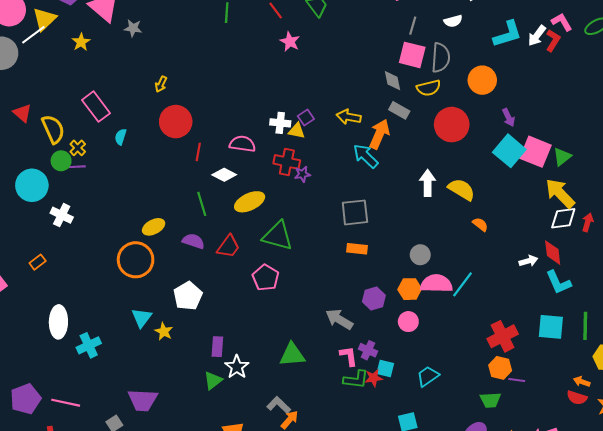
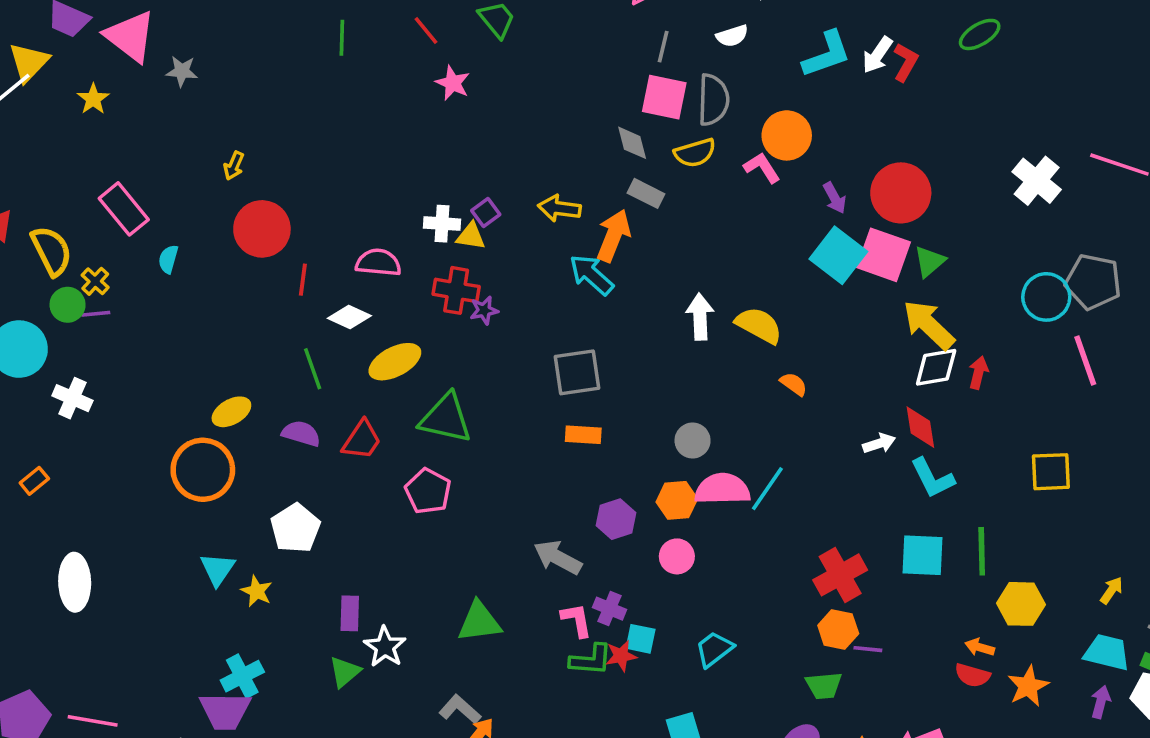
pink L-shape: (562, 22) -> (762, 168), moved
red circle: (452, 125) -> (901, 193), moved
cyan cross: (89, 345) -> (242, 676), moved

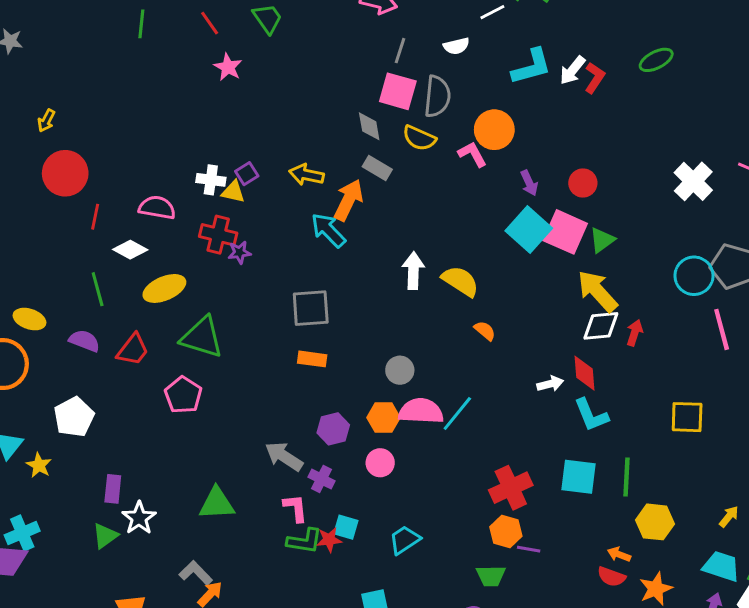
yellow semicircle: (695, 153) -> (419, 138), turned 36
red circle: (901, 193) -> (583, 183), size x0.6
yellow ellipse: (231, 412) -> (29, 319), turned 44
purple cross: (610, 609) -> (321, 479), moved

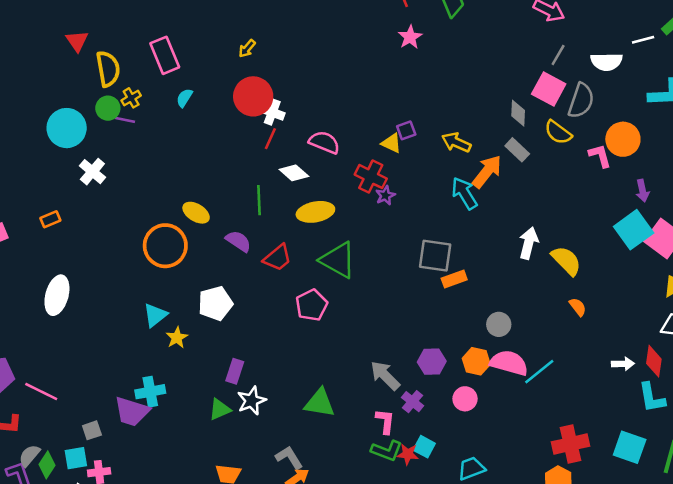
white semicircle: (456, 46) -> (606, 62), size x1.4
white cross: (211, 180) -> (272, 112), moved
purple star: (239, 252) -> (385, 195), turned -30
orange rectangle: (312, 359) -> (454, 279), moved, turned -40

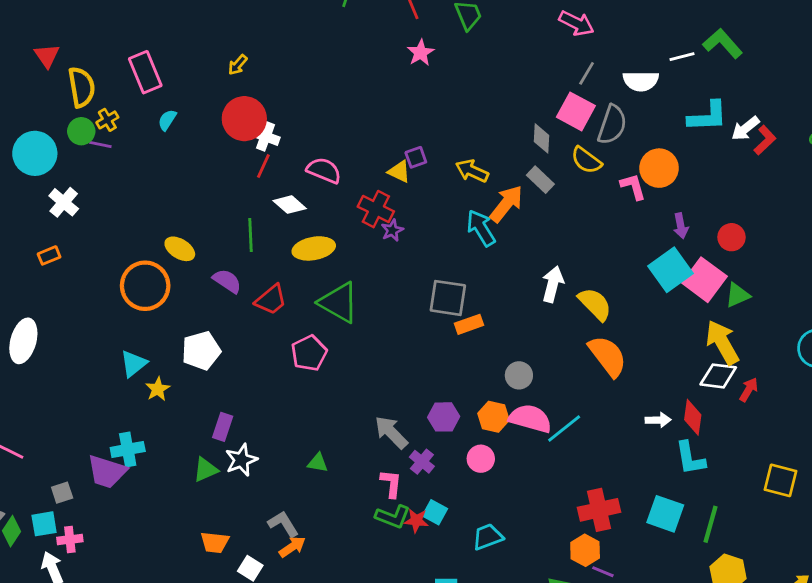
orange rectangle: (50, 219) -> (49, 255), moved
orange semicircle: (578, 307) -> (608, 356), size x2.0
green triangle: (320, 403) -> (318, 463), size x0.6

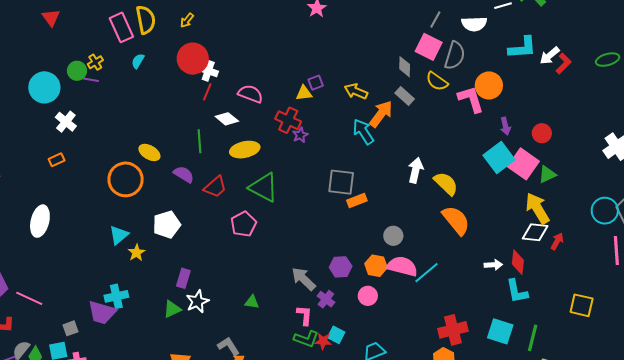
yellow semicircle: (82, 87) -> (146, 20), moved
yellow triangle: (399, 172) -> (304, 93), turned -30
pink L-shape: (633, 187) -> (471, 99), size x1.4

